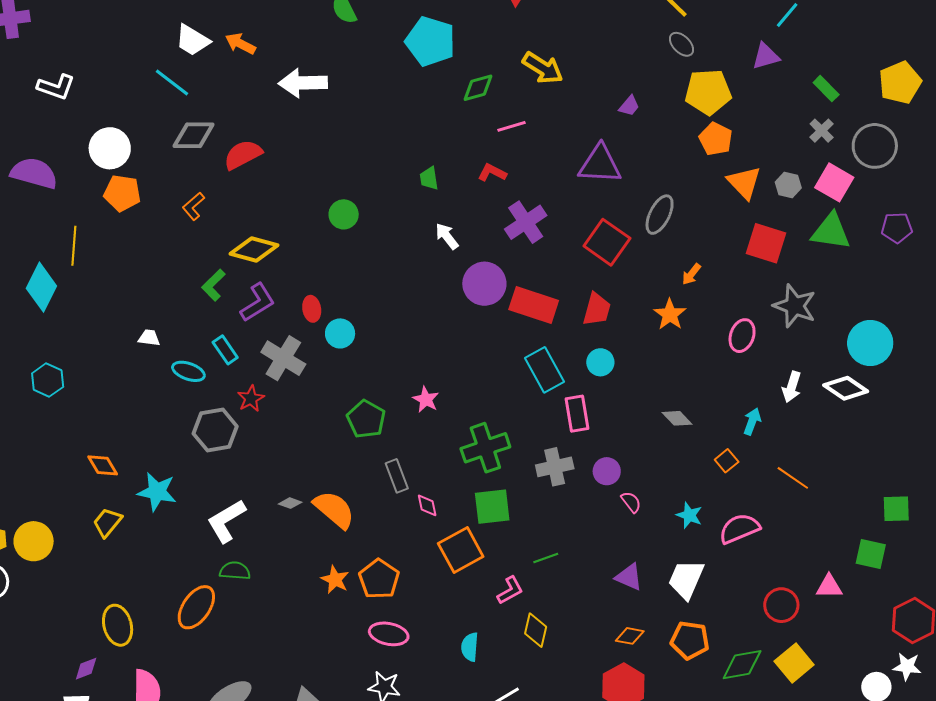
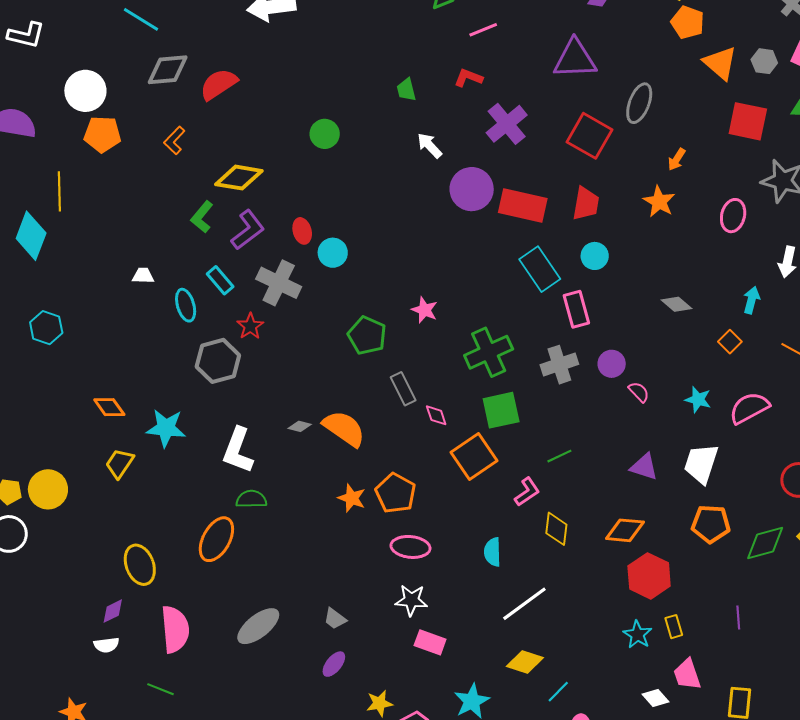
cyan ellipse: (188, 371) -> (186, 305), turned 60
white L-shape: (226, 521) -> (238, 450), turned -33
orange diamond: (630, 636) -> (625, 530), moved, size x1.4

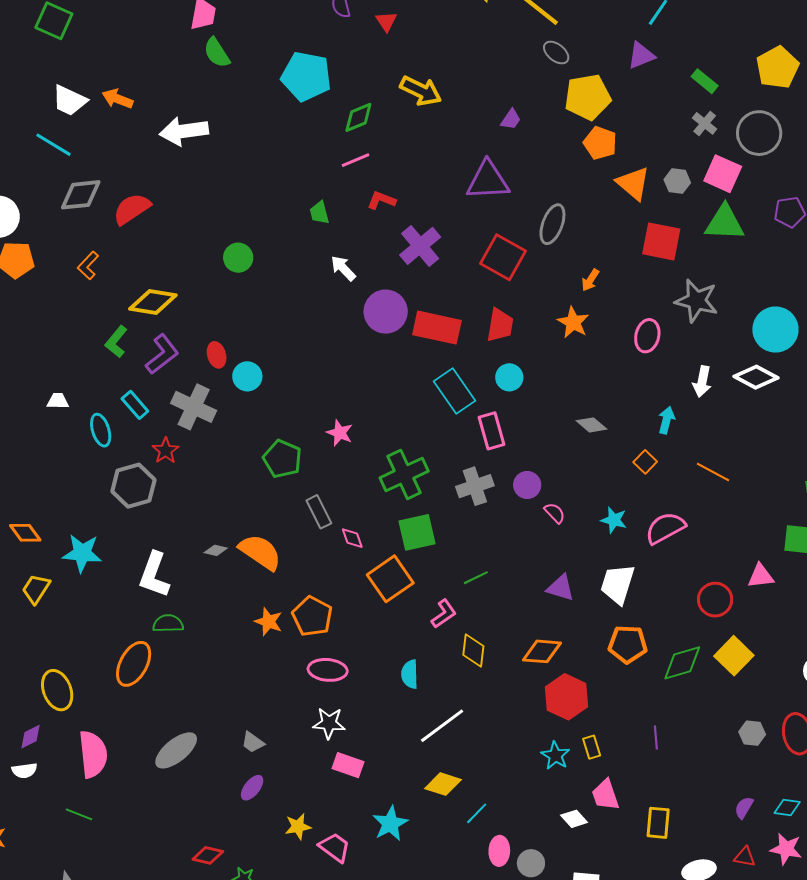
pink line: (483, 30) -> (355, 160), moved

